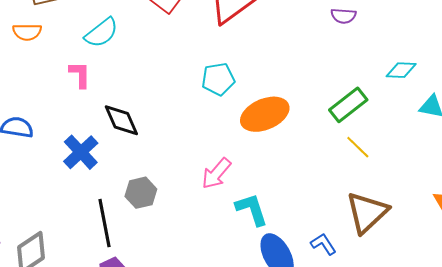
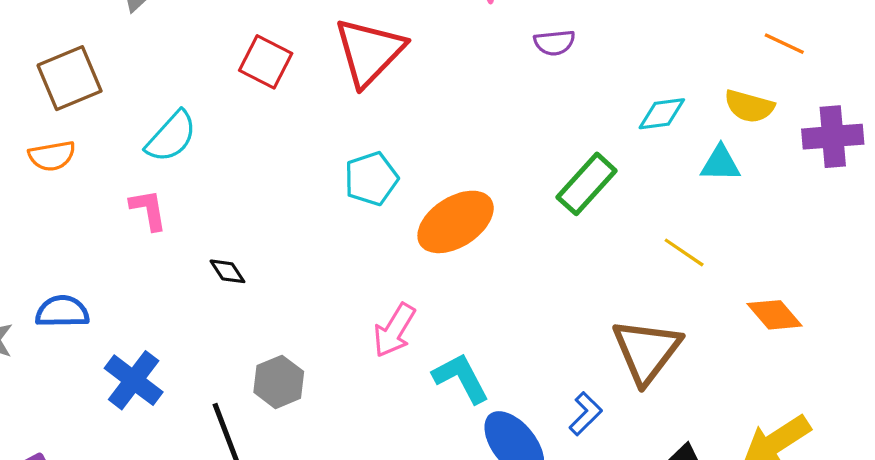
black diamond: (121, 120) -> (227, 271), size x0.6
yellow line: (358, 147) -> (684, 252), moved
blue cross: (81, 152) -> (134, 380), moved
blue L-shape: (324, 244) -> (586, 414), turned 88

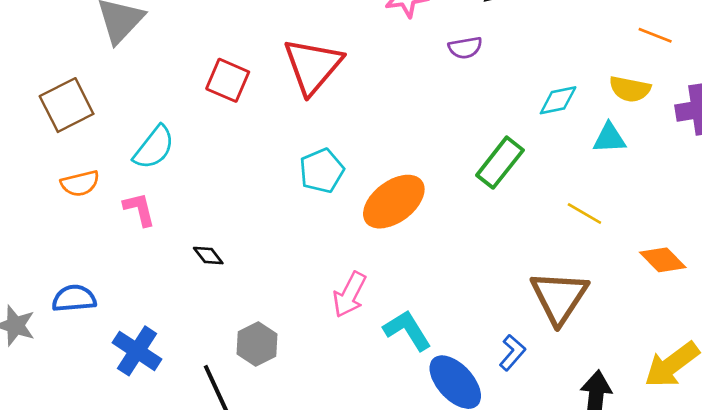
orange semicircle: (52, 156) -> (80, 183), moved

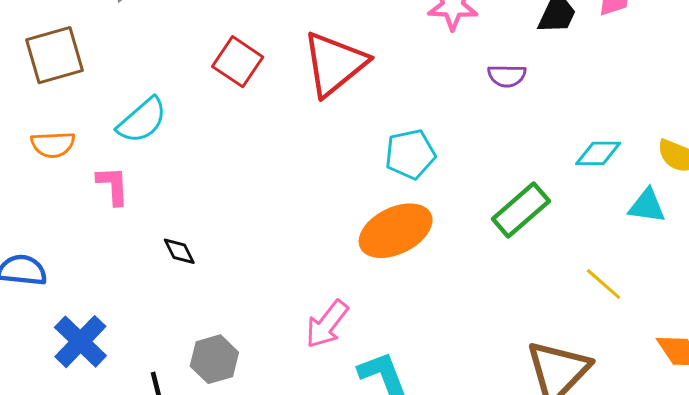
cyan pentagon: (322, 171) -> (410, 154), moved

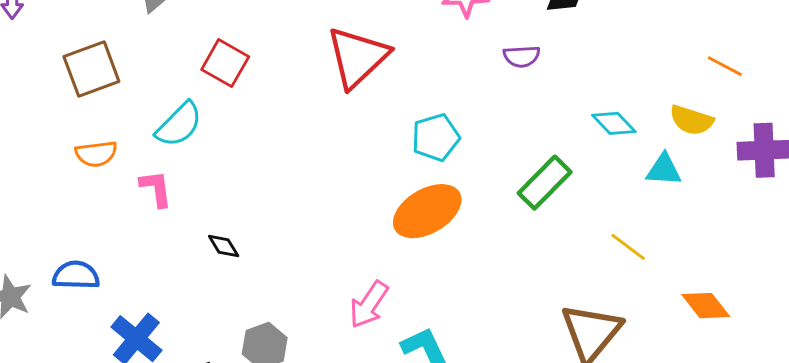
red square: (238, 62) -> (225, 63), moved
cyan diamond: (598, 153) -> (614, 123), turned 51

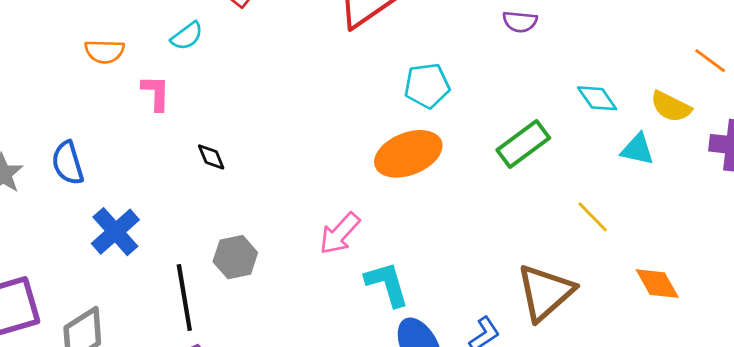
cyan semicircle: (179, 125) -> (187, 36), size x0.7
blue semicircle: (76, 275) -> (68, 163), turned -117

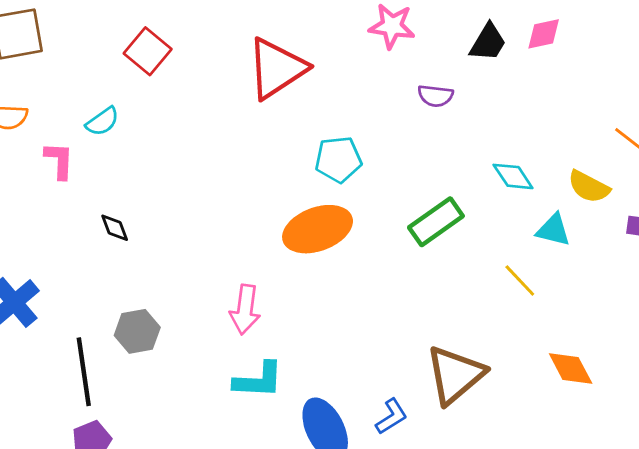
cyan semicircle: (187, 36) -> (102, 121), moved
yellow line: (593, 217) -> (520, 280), moved
pink arrow: (340, 233) -> (245, 309), turned -36
cyan L-shape: (387, 284) -> (258, 380), moved, turned 108

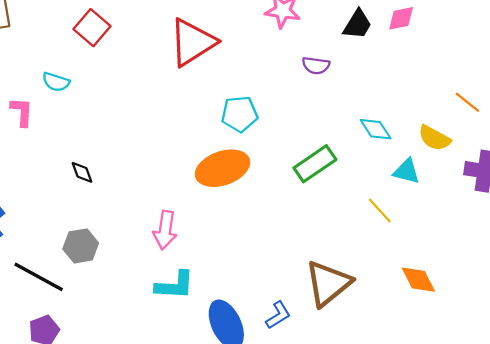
cyan semicircle: (102, 121) -> (56, 82), turned 52
black diamond: (115, 228) -> (82, 172), moved
black line: (84, 372) -> (39, 277), turned -54

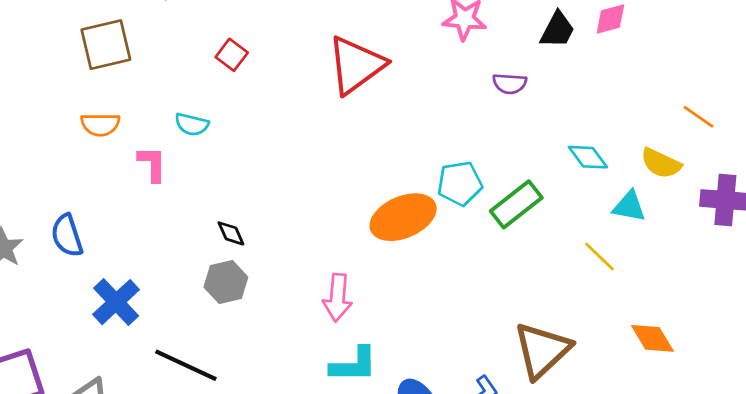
red square: (92, 28) -> (232, 55), size x0.7
cyan pentagon: (239, 114) -> (460, 183), moved
gray hexagon: (81, 246) -> (226, 282), moved

